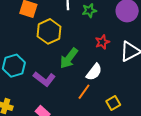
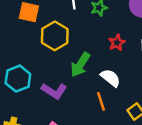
white semicircle: (94, 72) -> (110, 78), turned -84
orange line: (84, 92) -> (101, 101), turned -49

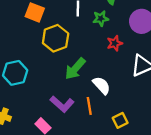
red star: (117, 43) -> (115, 43), moved
purple L-shape: (54, 91) -> (62, 104), moved

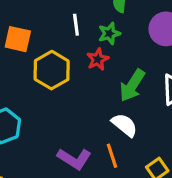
red star: (115, 43) -> (98, 59), moved
green arrow: (75, 69) -> (132, 85), moved

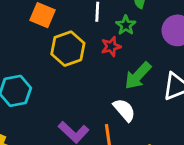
green star: (109, 33) -> (126, 25), turned -30

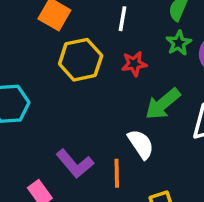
green star: (126, 25) -> (179, 43), moved

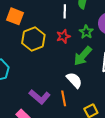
white line: (122, 19) -> (65, 11), moved
green star: (179, 43) -> (86, 32), moved

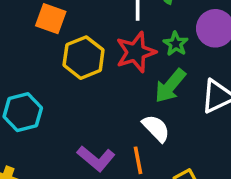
red star: (63, 36) -> (136, 52), size x1.6

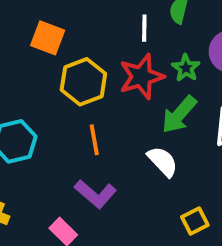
orange line: (138, 160) -> (94, 140), moved

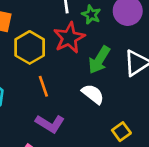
green star: (186, 68) -> (91, 15), moved

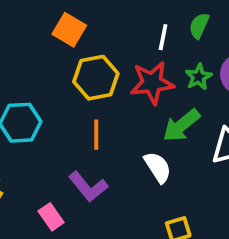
green star: (91, 15) -> (199, 77), moved

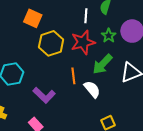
orange line: (96, 135) -> (73, 76), moved
purple L-shape: (88, 187) -> (44, 95), moved

